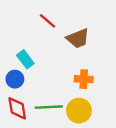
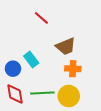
brown trapezoid: (78, 38) -> (66, 46), moved
cyan rectangle: (25, 59) -> (31, 60), moved

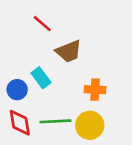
red line: (41, 18) -> (42, 24), moved
brown trapezoid: (66, 46) -> (69, 51), moved

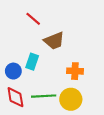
cyan rectangle: (41, 78) -> (32, 62), turned 56

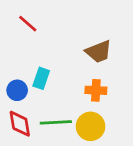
red line: (33, 19) -> (28, 24), moved
brown trapezoid: (54, 41) -> (99, 52), moved

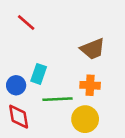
green line: (56, 122) -> (57, 99), moved

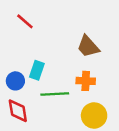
brown trapezoid: (93, 49) -> (88, 46), turned 70
yellow circle: (85, 119) -> (94, 115), moved

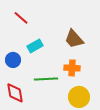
cyan rectangle: (37, 70) -> (35, 46), moved, turned 42
blue circle: (15, 81) -> (13, 60), moved

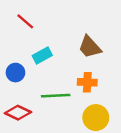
red diamond: (15, 93) -> (18, 113), turned -55

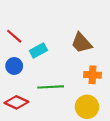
red line: (25, 21) -> (14, 36), moved
orange cross: (87, 82) -> (93, 75), moved

